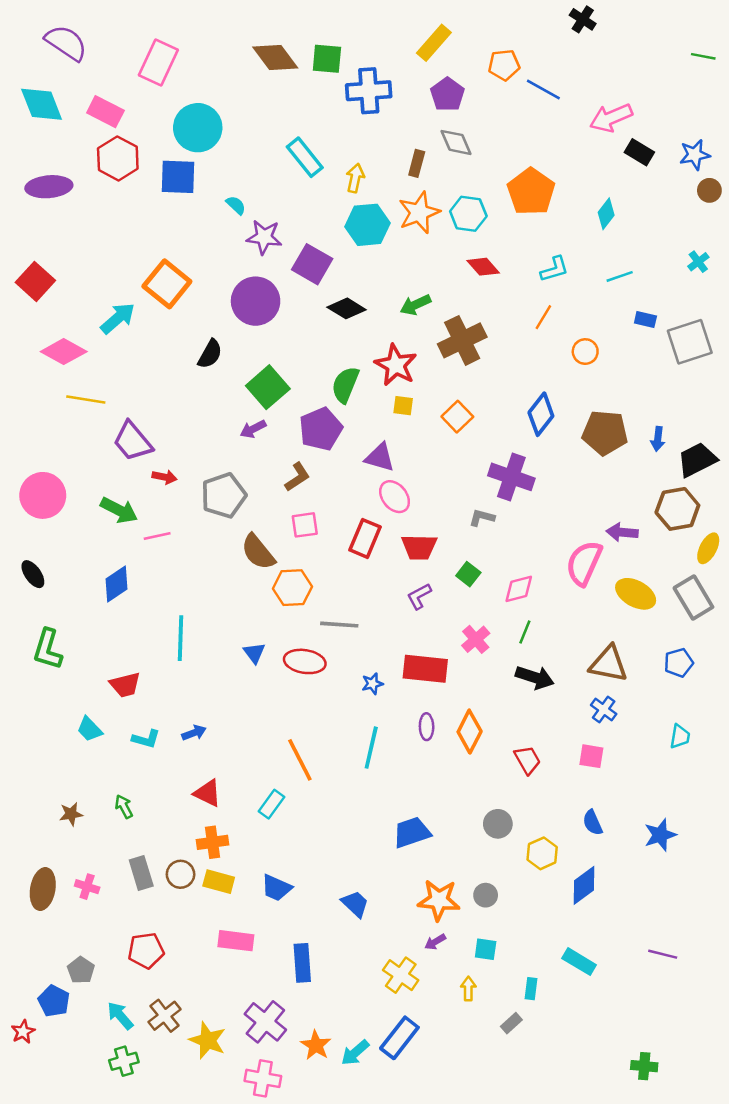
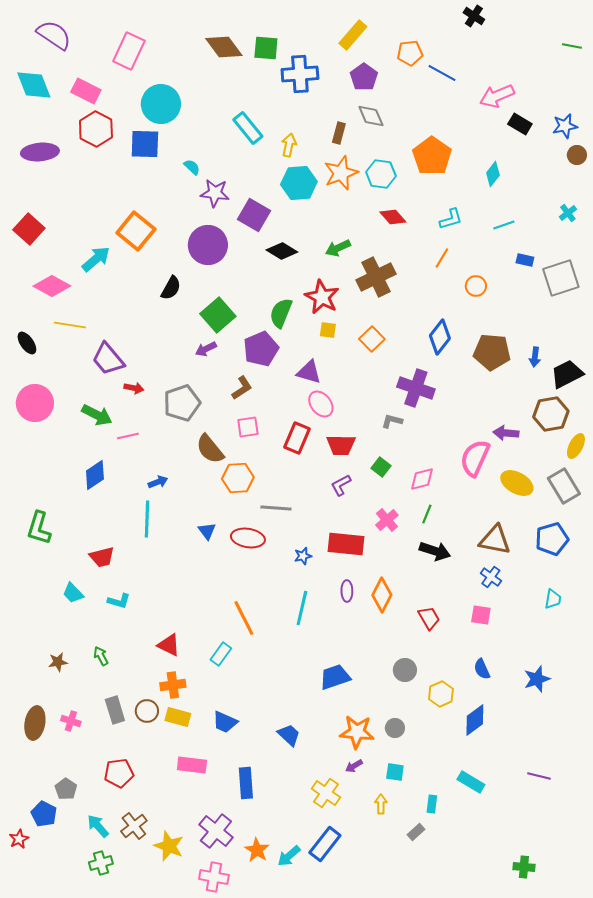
black ellipse: (33, 574) -> (27, 343), moved
blue pentagon: (679, 663) -> (552, 539), size x1.4
blue arrow: (194, 733) -> (158, 482), moved

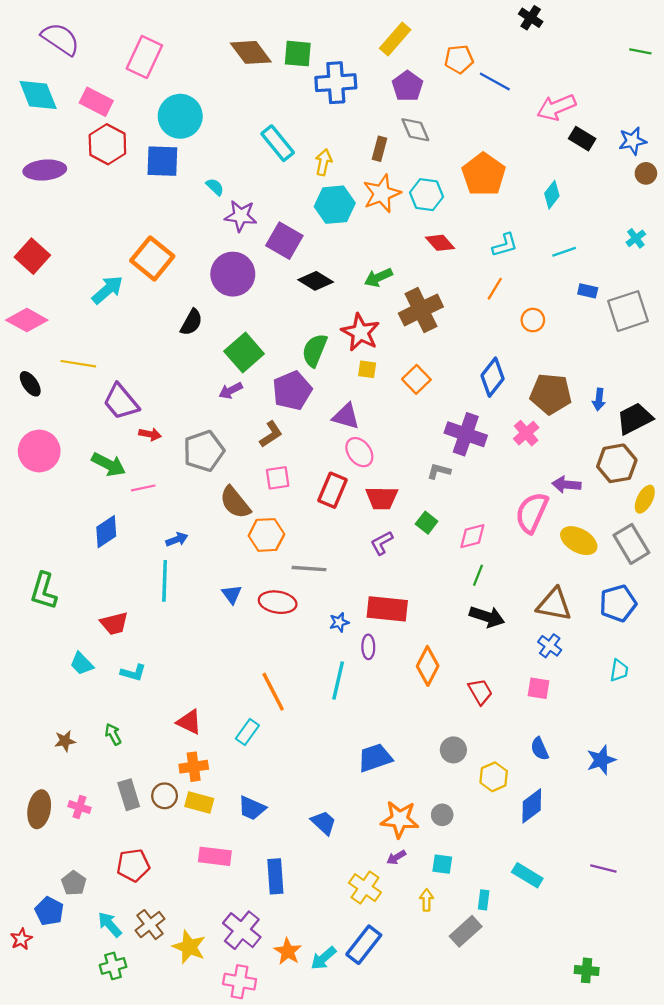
pink diamond: (52, 286) -> (27, 320), moved
pink cross: (387, 520) -> (526, 433), moved
purple ellipse: (347, 591) -> (368, 647), moved
gray rectangle: (416, 832) -> (466, 931), size x1.6

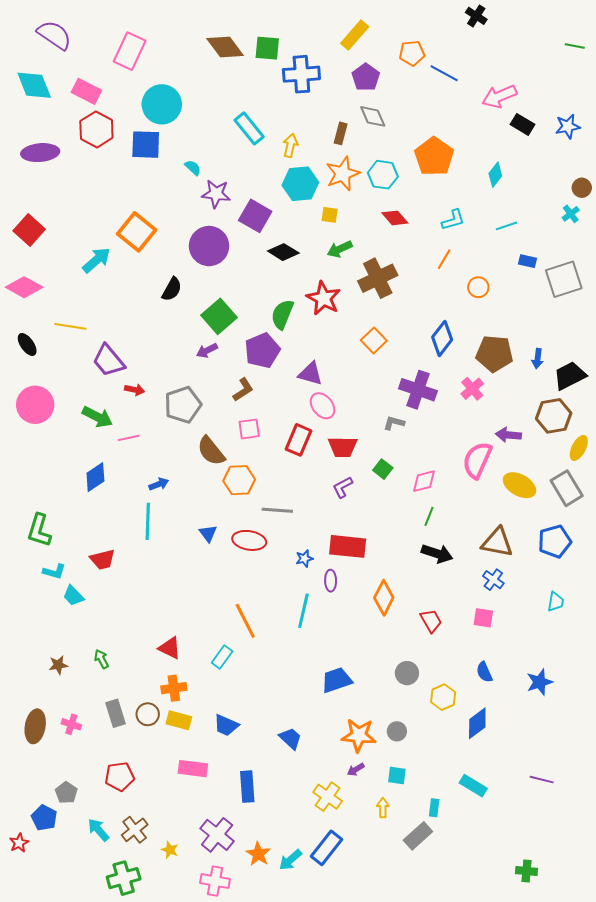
brown circle: (646, 173) -> (582, 188), moved
yellow square: (367, 369) -> (330, 215), moved
cyan L-shape: (133, 673) -> (54, 572), moved
yellow star: (189, 947) -> (170, 850), size x0.6
green cross: (113, 966) -> (124, 878), moved, size x1.4

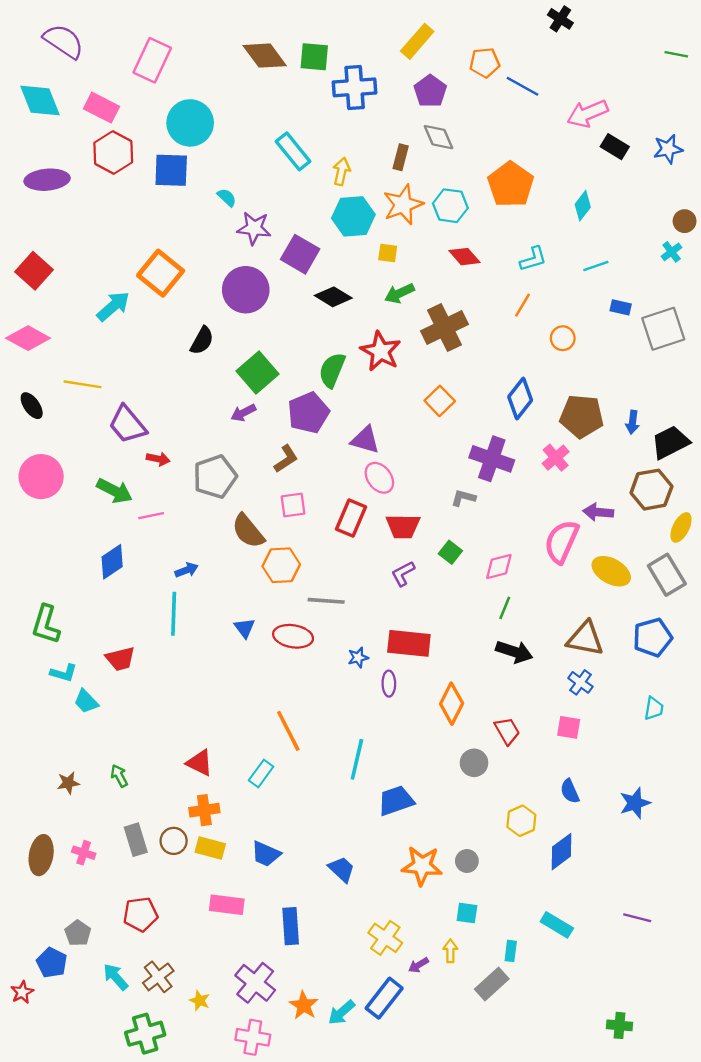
cyan line: (303, 611) -> (357, 759), moved
gray circle: (407, 673) -> (474, 763), moved
purple arrow: (356, 770) -> (418, 965), moved

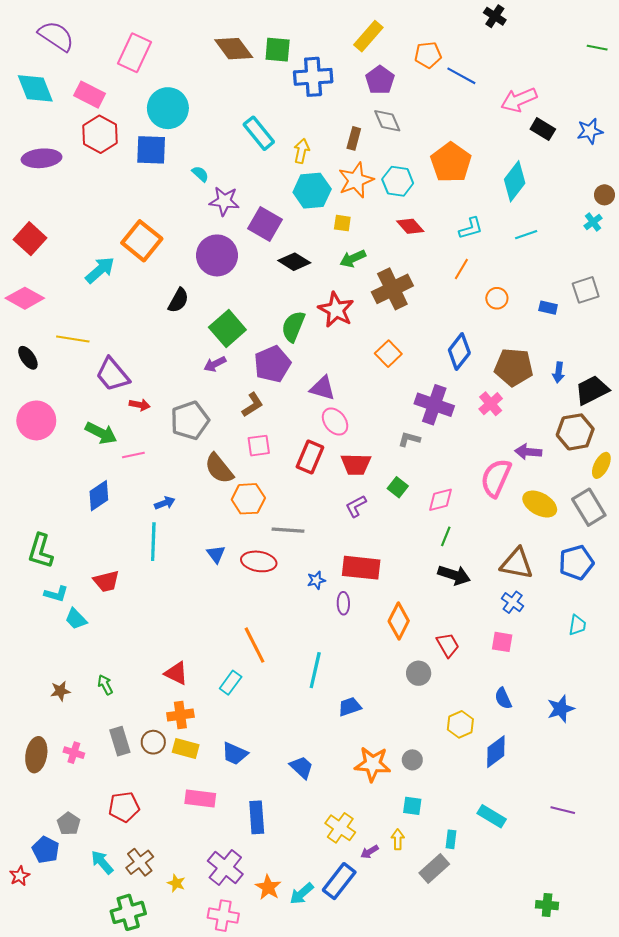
cyan diamond: (583, 206) -> (515, 181), size x1.5
blue rectangle: (621, 307) -> (548, 308), moved
gray square: (663, 329) -> (586, 290), size x0.7
blue trapezoid: (396, 801) -> (350, 707), size x0.7

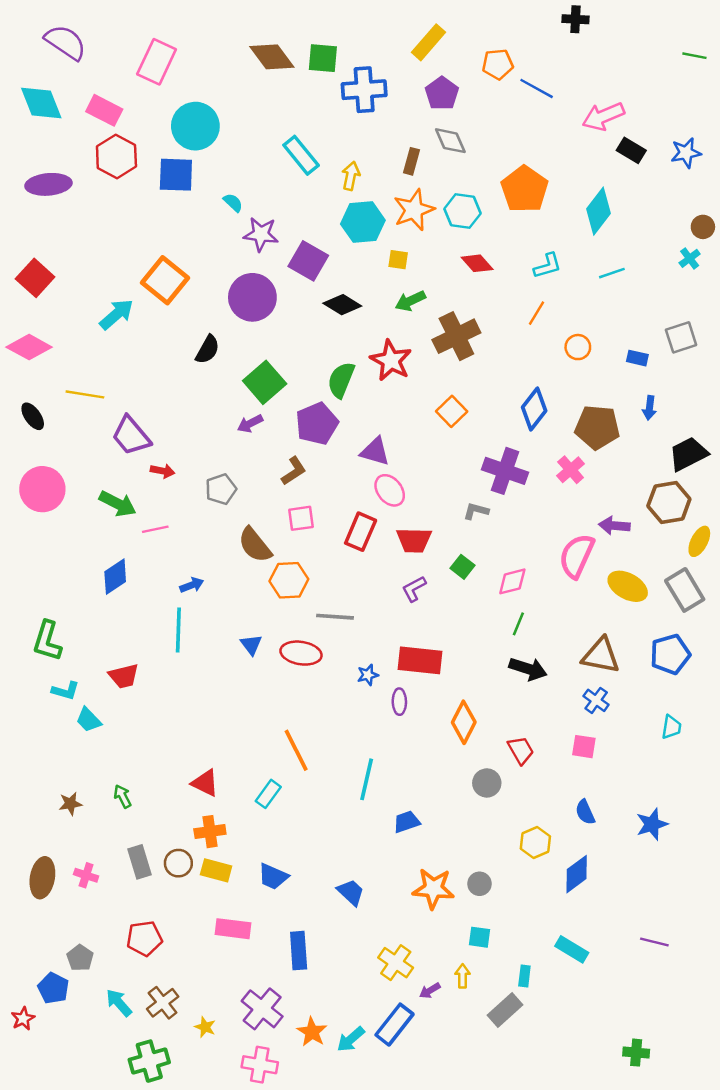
black cross: (495, 16) -> (575, 19), turned -30
blue arrow: (559, 372) -> (649, 408), moved
gray pentagon: (190, 420) -> (221, 489), size x0.7

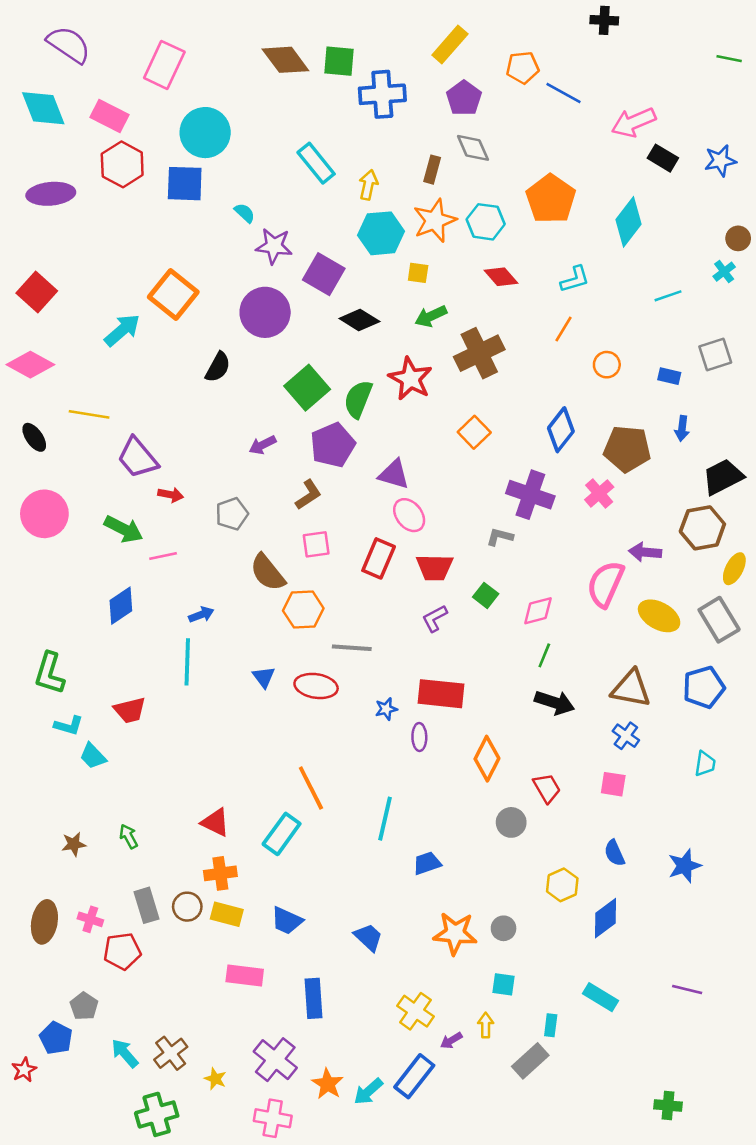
cyan line: (612, 273) -> (668, 296), moved
green square: (265, 382) -> (307, 388), moved
cyan rectangle: (268, 794) -> (282, 834), size x1.4
red pentagon: (144, 938) -> (122, 951), moved

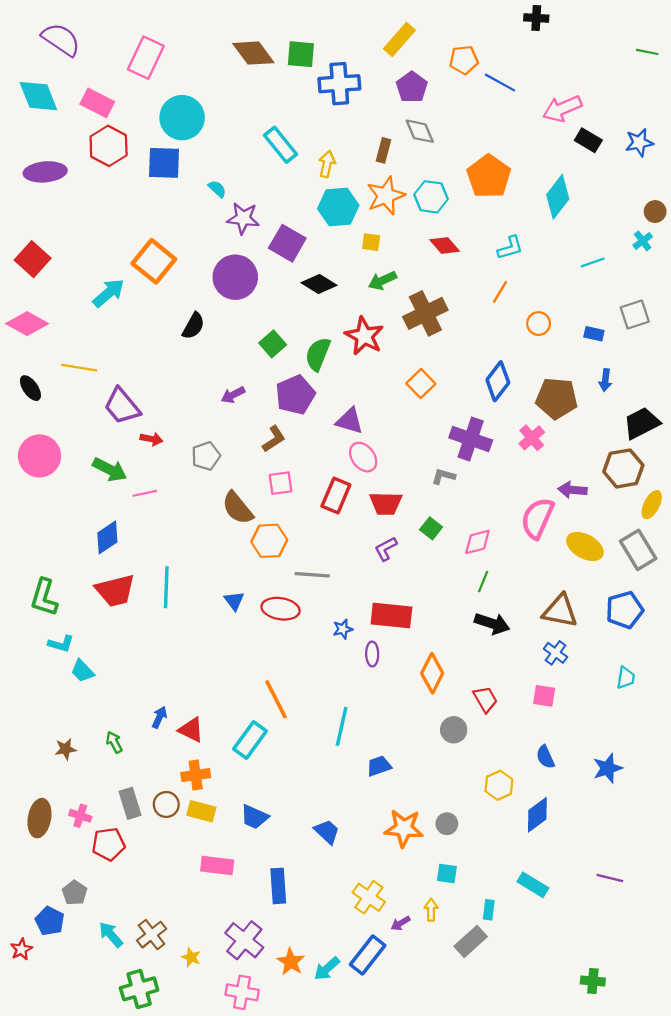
green square: (307, 388) -> (273, 344), size x0.7
blue arrow: (201, 615) -> (159, 717), moved, turned -45
red trapezoid: (130, 710) -> (115, 591), moved, size x1.4

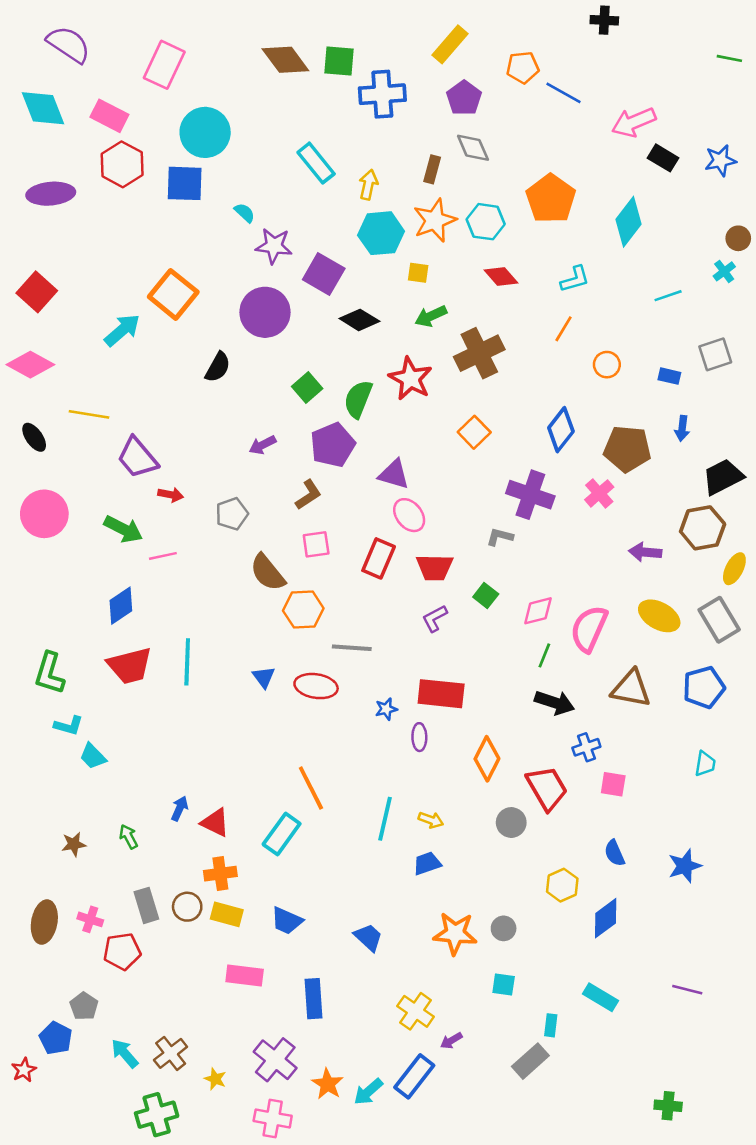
pink semicircle: (537, 518) -> (589, 629), moved
blue cross: (556, 653) -> (586, 747), moved, turned 35
red trapezoid: (485, 699) -> (547, 788), size x1.5
yellow arrow: (431, 910) -> (431, 820), moved, turned 110

